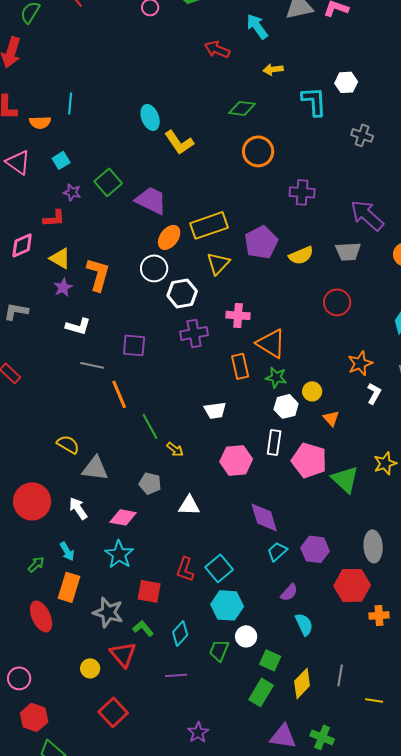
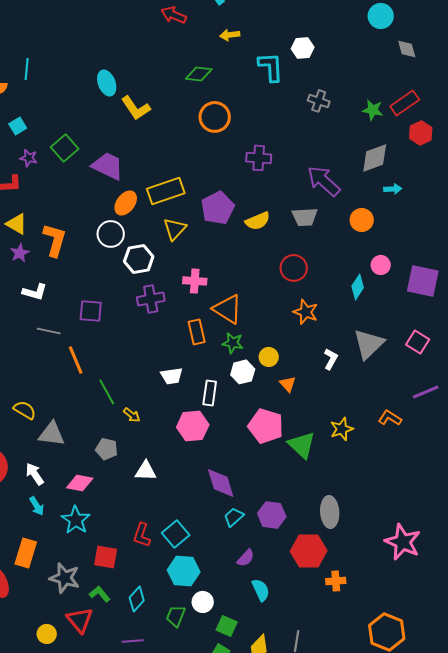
orange star: (360, 363) -> (306, 312), moved, turned -30
white rectangle: (274, 442) -> (210, 393), moved
cyan arrow: (67, 551) -> (37, 506), moved

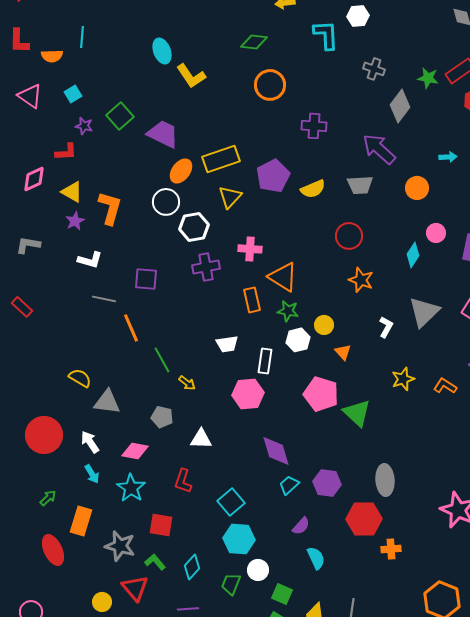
gray diamond: (375, 158) -> (400, 106), moved, turned -32
yellow star: (342, 429) -> (403, 379), moved
red L-shape: (142, 535) -> (183, 481), moved

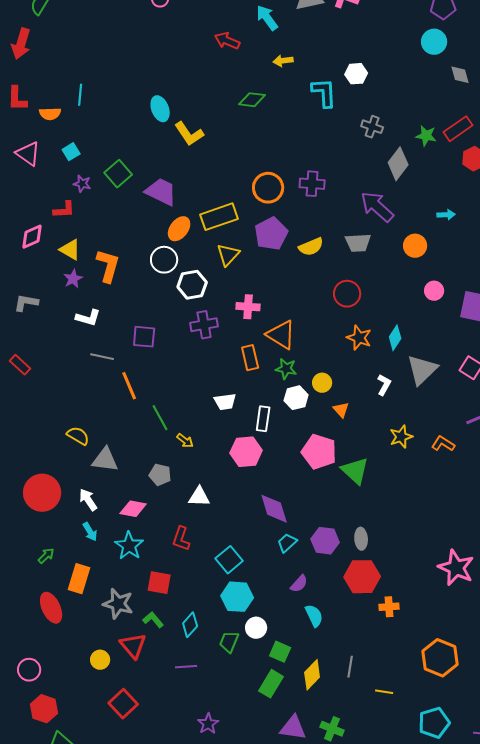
orange circle: (270, 85) -> (268, 188), moved
cyan diamond: (413, 255) -> (395, 338), moved
gray ellipse: (385, 480) -> (361, 539), moved, size x0.7

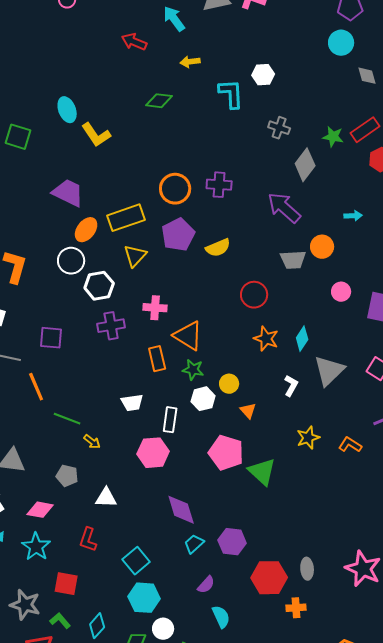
green square: (118, 174) -> (18, 137), moved, turned -32
gray trapezoid: (358, 243) -> (293, 260), moved
green line: (160, 418) -> (67, 419), turned -40
gray ellipse: (361, 539) -> (307, 569), moved

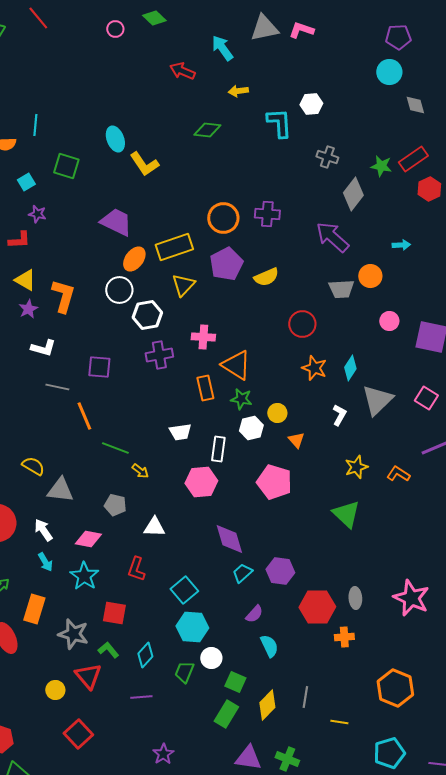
green triangle: (262, 472) -> (346, 514), moved

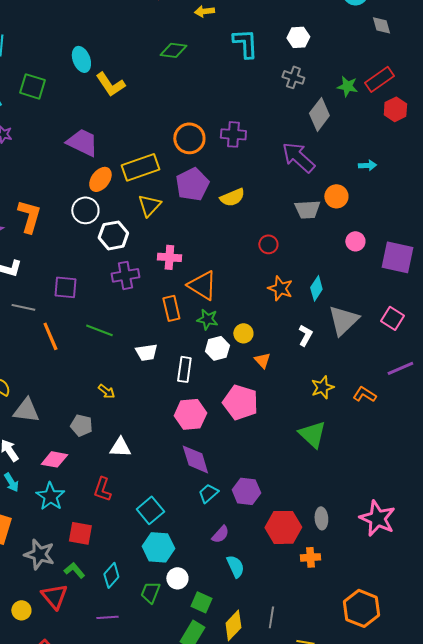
white hexagon: (311, 104) -> (298, 37), moved
red circle: (302, 324) -> (268, 244), size x0.7
green line: (115, 448) -> (99, 330), moved
pink hexagon: (201, 482) -> (190, 414), moved

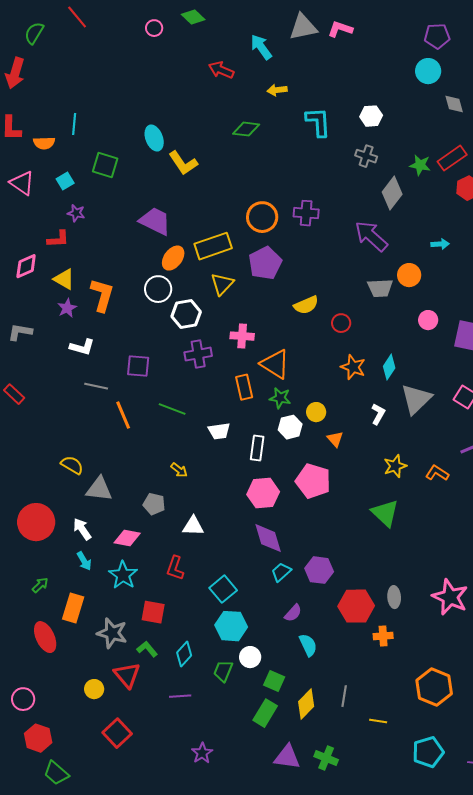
yellow semicircle: (232, 197) -> (306, 305), moved

